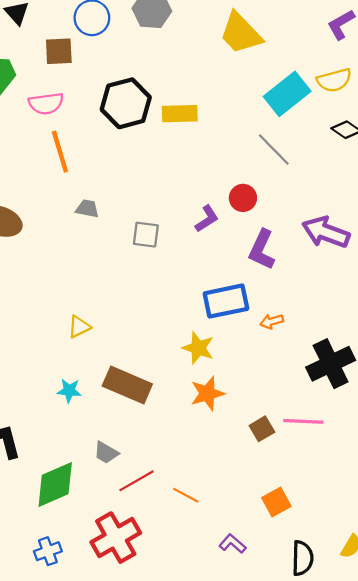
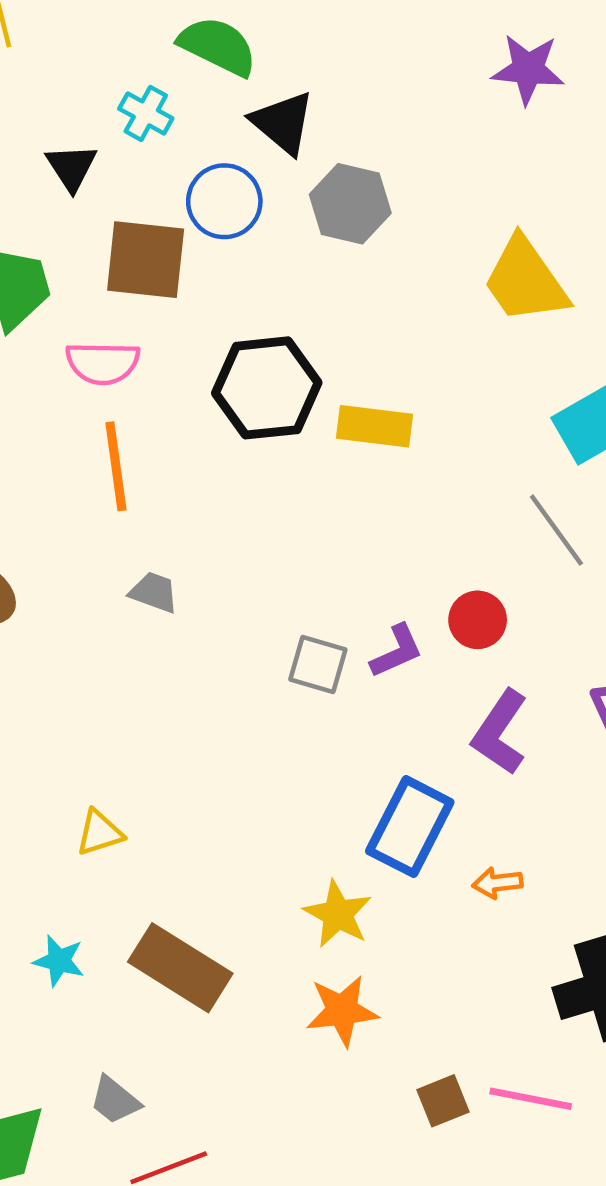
brown square: (59, 51) -> (146, 260), size x1.4
gray square: (146, 235) -> (318, 665), moved
blue rectangle: (226, 301) -> (410, 827), turned -60

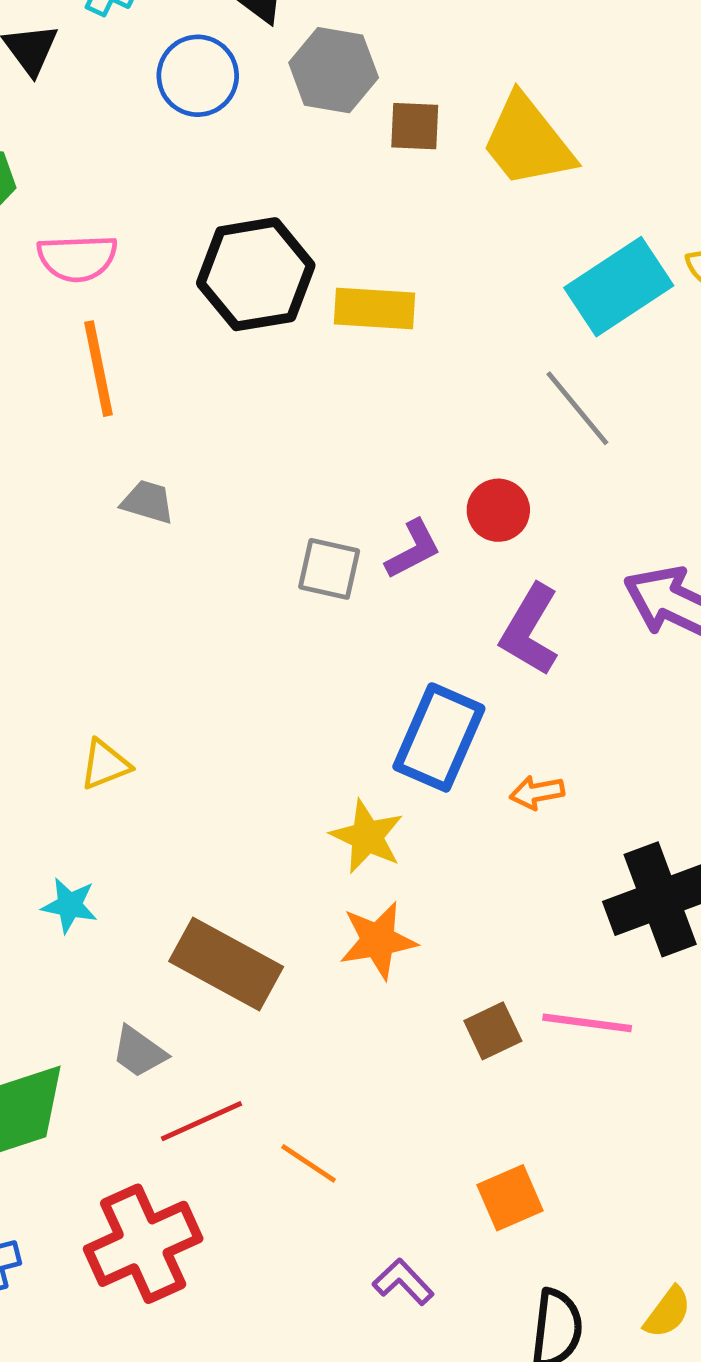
brown square: (146, 260) -> (415, 126), moved, size x0.6
brown rectangle: (180, 968) -> (226, 964), moved

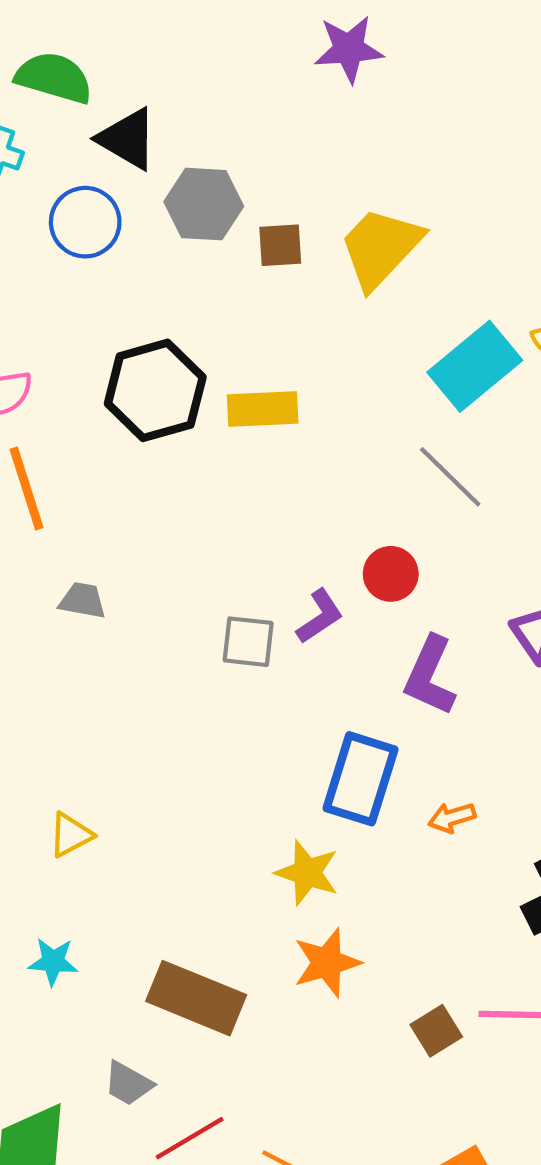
yellow trapezoid: (527, 141) -> (381, 248), turned 88

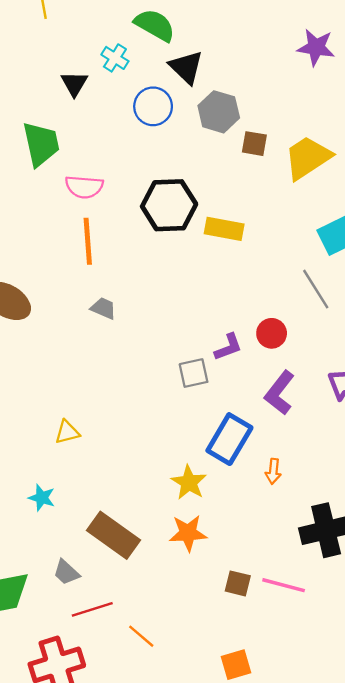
gray square: (248, 642) -> (194, 373), moved, turned -32
orange arrow: (452, 817) -> (273, 471), turned -80
brown square: (436, 1031) -> (238, 583), turned 32

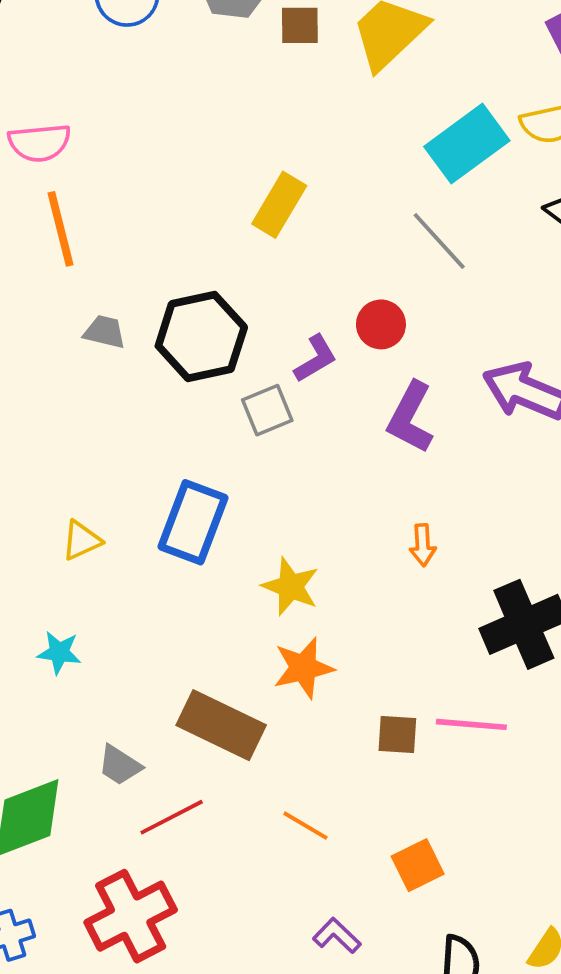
black hexagon: (169, 205) -> (201, 337), moved
yellow rectangle: (224, 229) -> (279, 205), moved, turned -60
blue rectangle: (229, 439) -> (193, 522), moved
brown rectangle: (114, 535) -> (221, 725), moved
orange line: (141, 636) -> (305, 826), moved

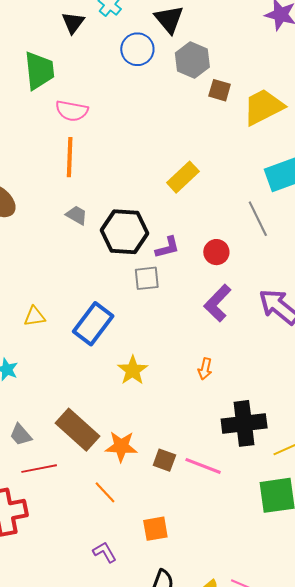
purple L-shape: (315, 359) -> (167, 247), moved
orange star: (303, 668) -> (121, 446), moved

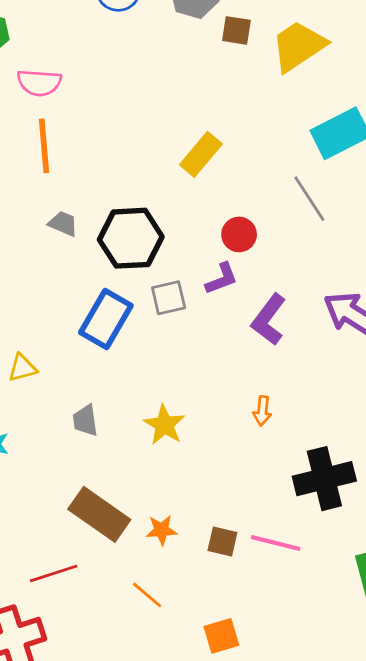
purple L-shape: (167, 247) -> (222, 279), moved
red circle: (216, 252) -> (239, 234), moved
blue rectangle: (93, 324) -> (106, 319), moved
gray trapezoid: (21, 435) -> (85, 420), moved, turned 40
orange star: (121, 446) -> (161, 530), size x0.7

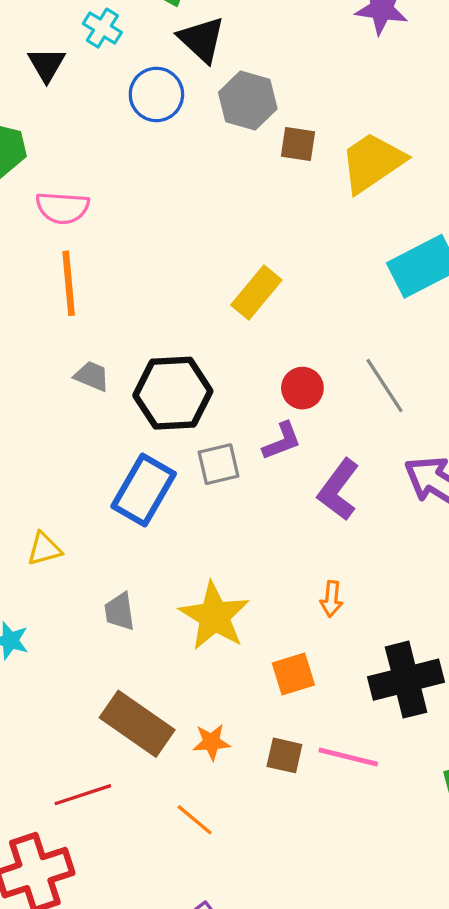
gray line: (309, 199) -> (384, 386), moved
yellow star: (164, 425) -> (214, 616), size x1.4
orange square: (221, 636) -> (293, 674), moved

